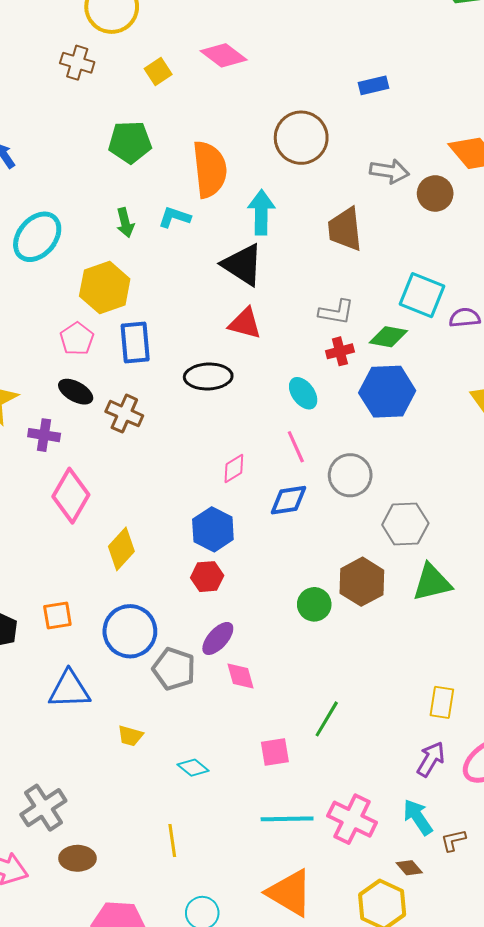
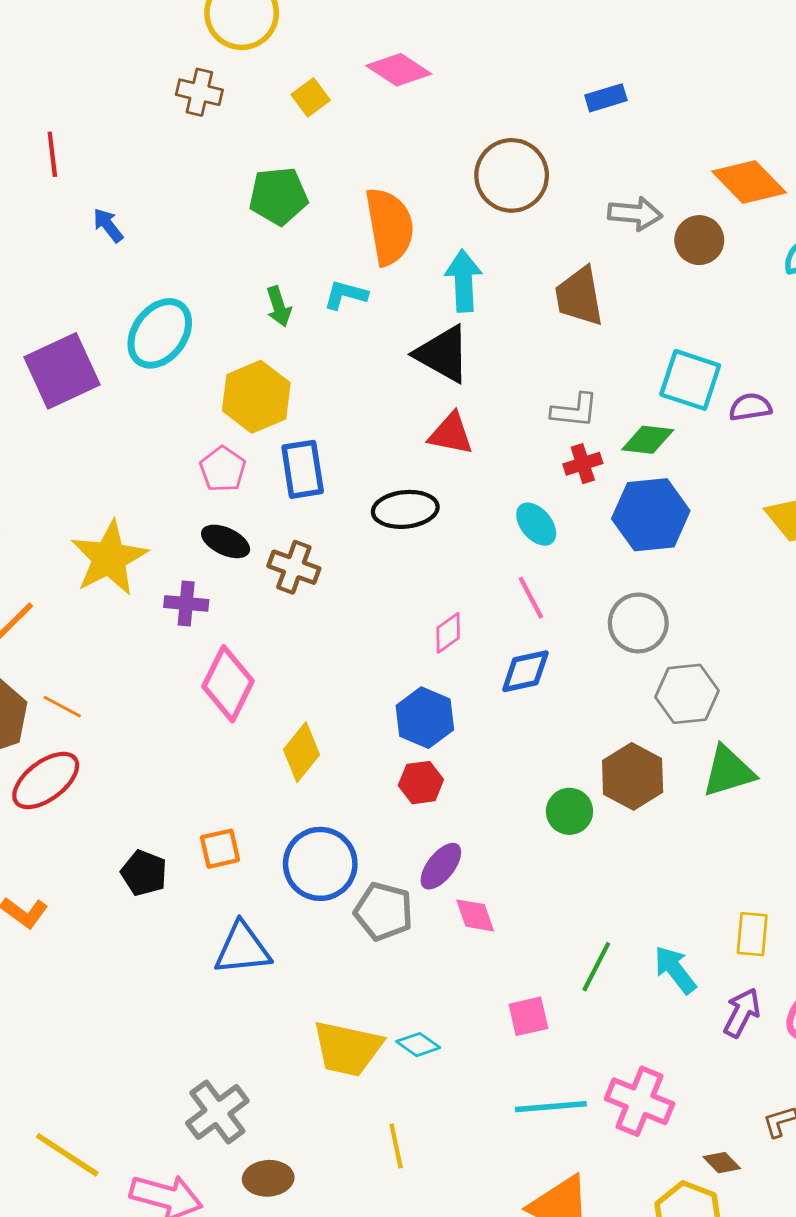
gray circle: (350, 475) -> (638, 623), moved
yellow trapezoid: (130, 736) -> (347, 1049), moved, size x2.0
cyan arrow: (418, 817) -> (675, 970), moved

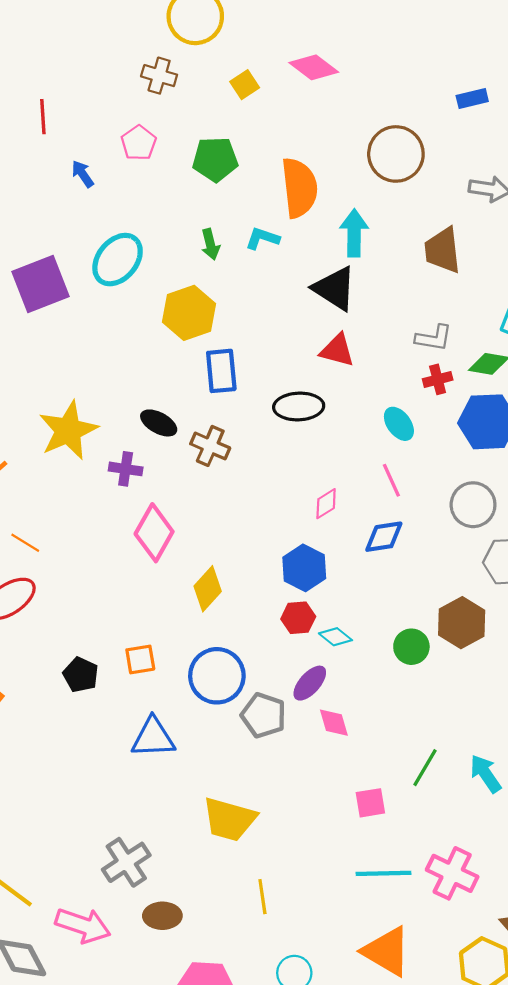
pink pentagon: (223, 469) -> (139, 143), moved
cyan diamond: (418, 1045) -> (335, 637), moved

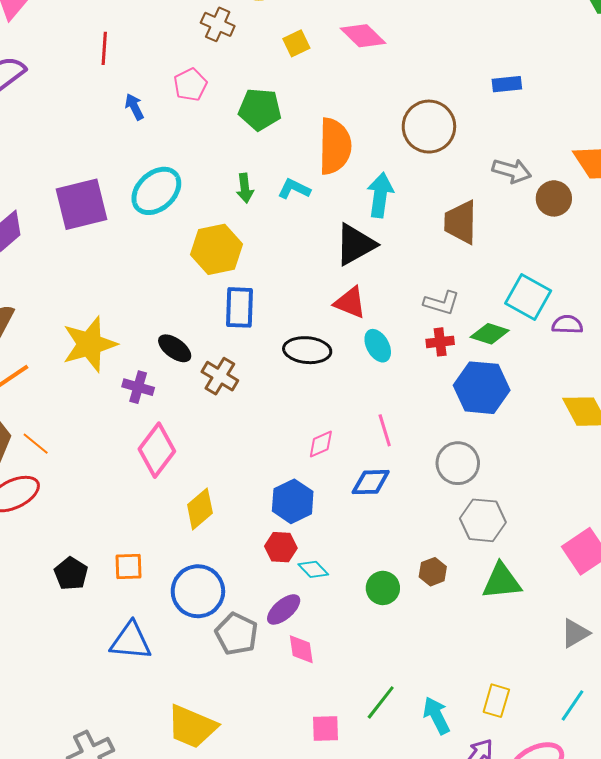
black triangle: (335, 288) -> (355, 244), turned 51
cyan ellipse: (399, 424) -> (378, 346), moved
brown hexagon: (462, 623) -> (433, 572), size x0.6

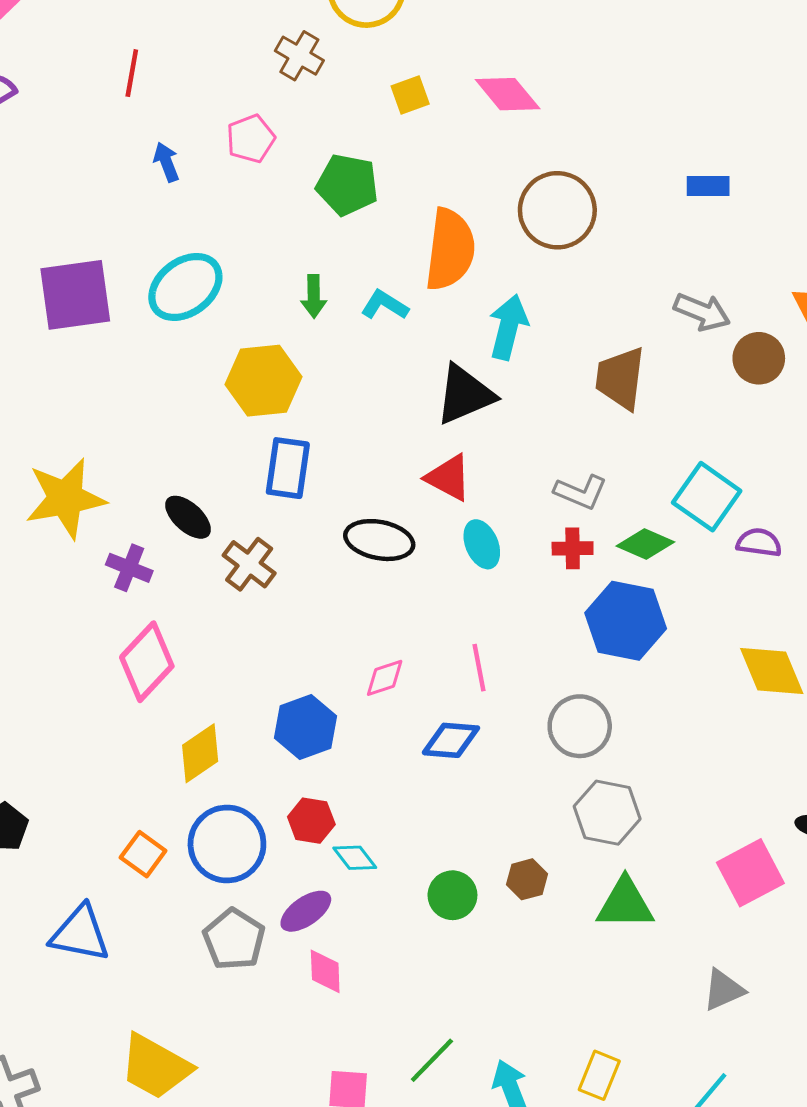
brown circle: (429, 127) -> (557, 210), moved
blue hexagon: (293, 501) -> (306, 727), moved
orange square: (129, 567) -> (143, 854), moved, turned 32
blue circle: (198, 591) -> (227, 844), moved

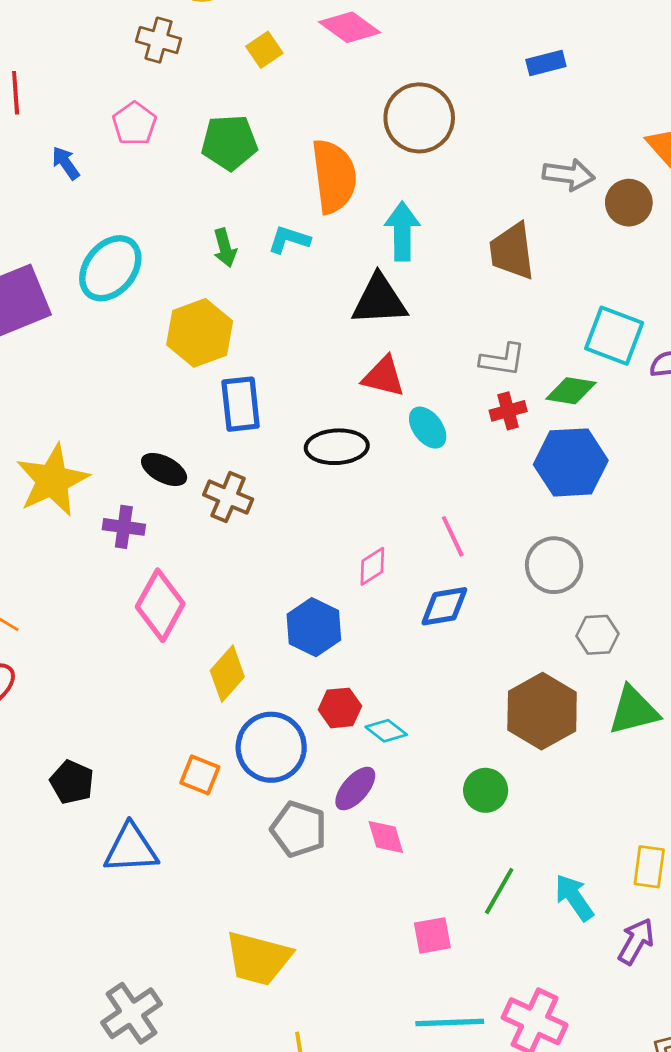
black triangle: (465, 395) -> (379, 300), turned 34
gray hexagon: (607, 813) -> (597, 635), size x0.7
brown hexagon: (527, 879) -> (542, 711), size x2.0
green circle: (452, 895) -> (486, 790), moved
blue triangle: (80, 934) -> (131, 849), moved

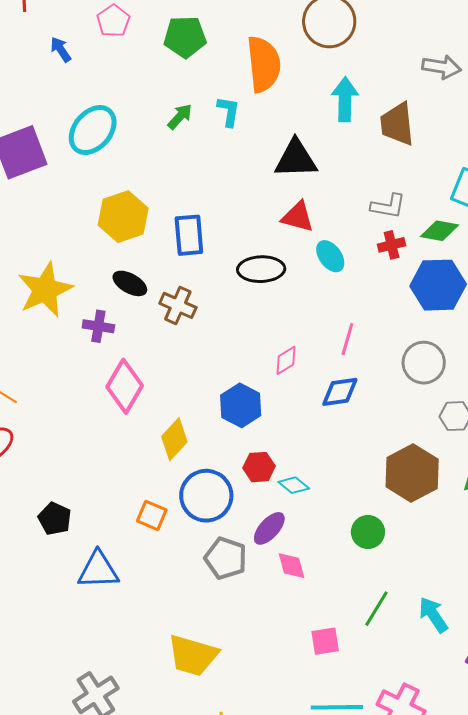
cyan arrow: (402, 231) -> (345, 99), moved
cyan L-shape: (289, 240) -> (229, 111), turned 80
green arrow: (225, 248) -> (180, 117), turned -124
yellow hexagon: (200, 333) -> (123, 217), moved
pink line: (453, 536) -> (347, 339), turned 40

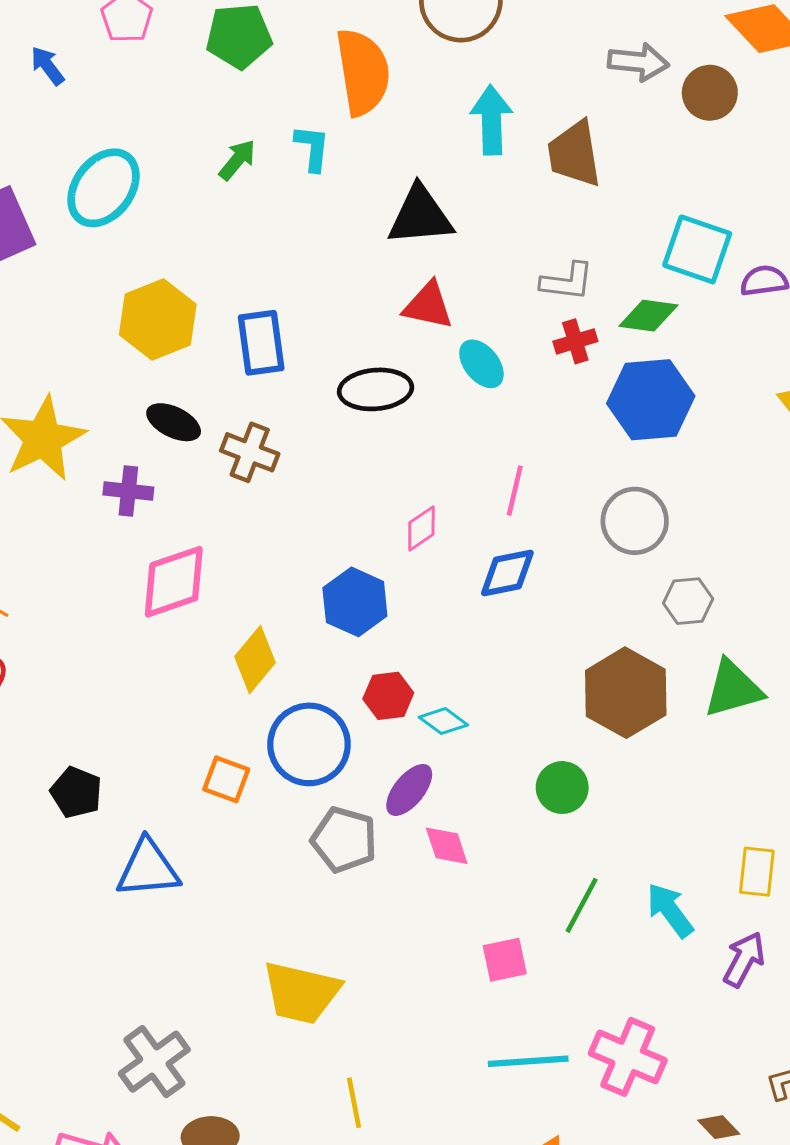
pink diamond: (125, 386) -> (174, 582), turned 44

